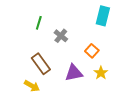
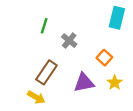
brown rectangle: (41, 64) -> (46, 72), turned 70

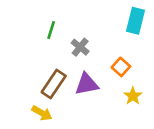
purple triangle: (84, 83) -> (87, 84), moved

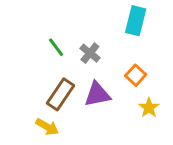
cyan rectangle: (135, 21) -> (136, 21), moved
green line: (51, 30) -> (56, 47), moved, turned -54

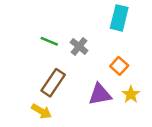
green line: (56, 47) -> (49, 41), turned -30
purple triangle: (97, 94) -> (100, 94), moved

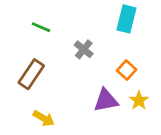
green line: (49, 41) -> (41, 27), moved
brown rectangle: (53, 83) -> (31, 74), moved

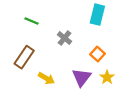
purple triangle: (106, 100) -> (82, 77), turned -42
yellow arrow: (44, 118) -> (46, 78), moved

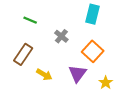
orange square: (97, 54) -> (93, 51), size x1.5
yellow star: (107, 77) -> (106, 83), moved

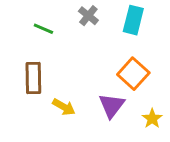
gray cross: (61, 36) -> (88, 16), moved
brown rectangle: (23, 54) -> (33, 78), turned -35

